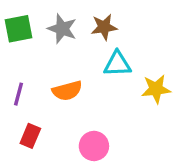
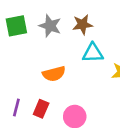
purple line: (19, 94) -> (16, 107), moved
red rectangle: (30, 136) -> (41, 109), moved

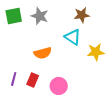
brown star: (82, 25) -> (82, 15), moved
cyan triangle: (93, 53) -> (73, 37), turned 36

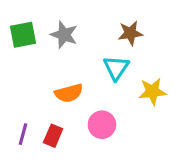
cyan triangle: (73, 37) -> (116, 68), turned 30
pink circle: (59, 86) -> (102, 125), moved

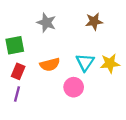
green square: (23, 35) -> (15, 45), moved
cyan triangle: (116, 68) -> (85, 62), moved
red rectangle: (53, 136) -> (18, 71), moved

